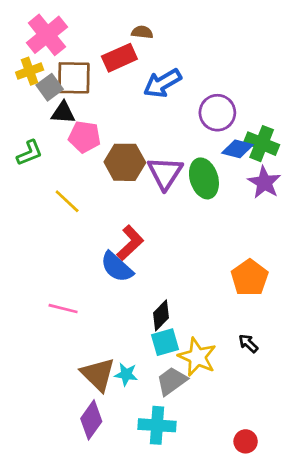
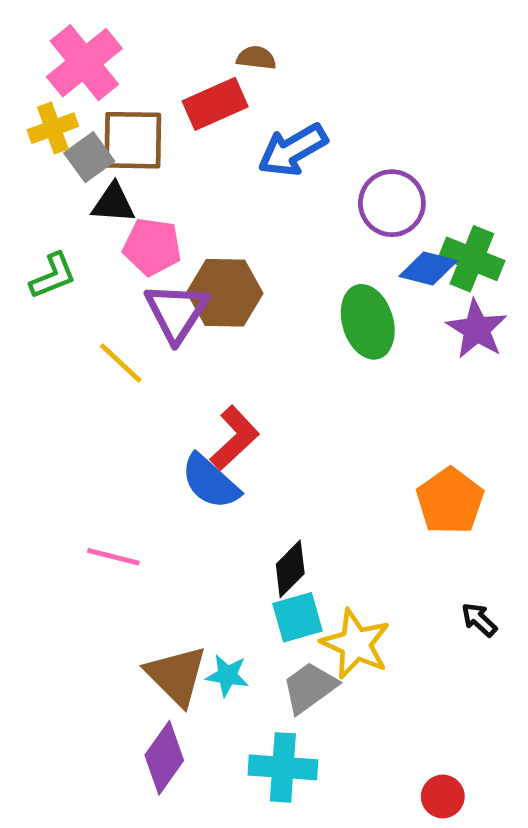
purple triangle: (165, 173) -> (176, 312), moved
black arrow: (248, 343) -> (479, 620), moved

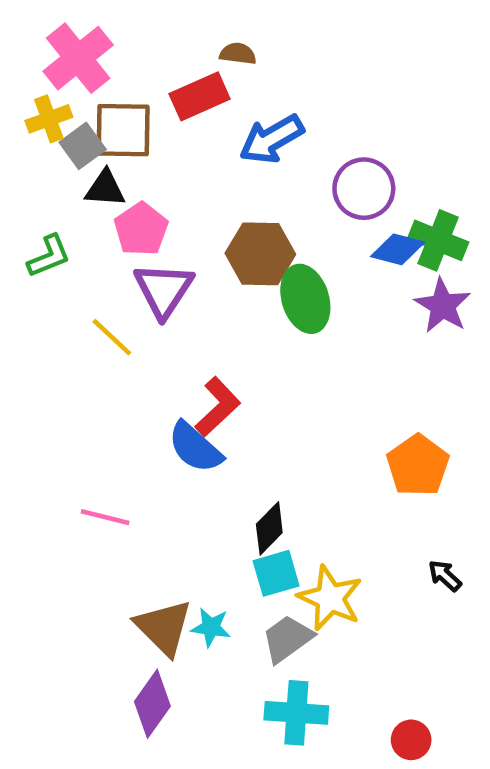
pink pentagon: (152, 247) -> (141, 229), turned 30
brown hexagon: (225, 293) -> (260, 254), moved
green ellipse: (368, 322) -> (305, 299), moved
cyan cross: (283, 767) -> (296, 713), moved

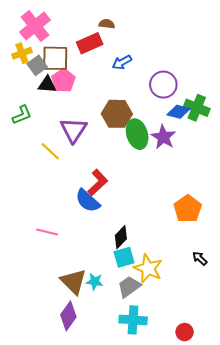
blue arrow: (272, 139) -> (122, 62), size x0.7
pink pentagon: (141, 229) -> (63, 81), moved
purple star: (443, 306) -> (163, 137), moved

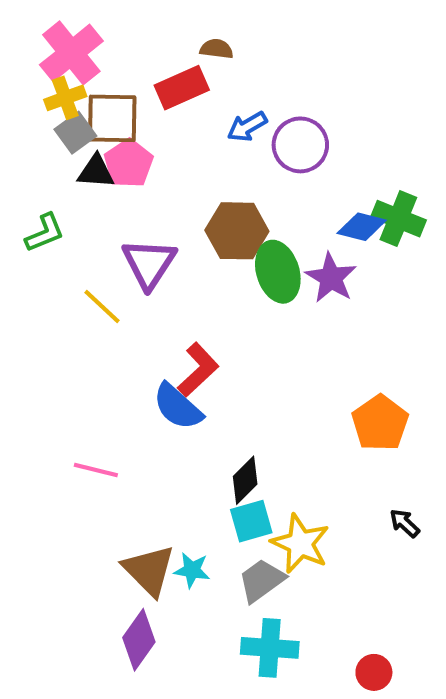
yellow cross: (22, 53) -> (65, 98), moved
purple circle: (163, 85) -> (300, 145), moved

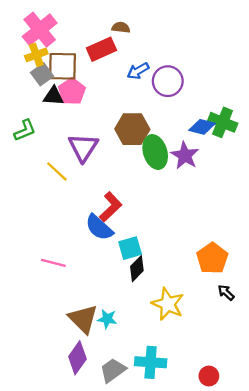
orange pentagon: (380, 423) -> (212, 258), moved
cyan square: (251, 521) -> (130, 248), moved
gray trapezoid: (261, 580) -> (113, 370), moved

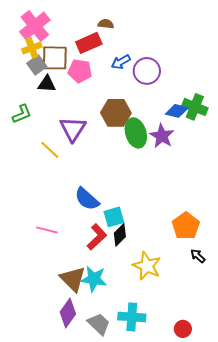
pink pentagon: (72, 91) -> (80, 71), moved, turned -30
red L-shape: (111, 207) -> (97, 237), moved
cyan star: (107, 319) -> (94, 279), size x1.5
gray trapezoid: (113, 370) -> (99, 324), turned 80

